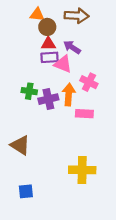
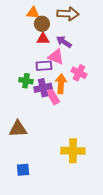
purple rectangle: (50, 57) -> (44, 66), moved
pink rectangle: (84, 114) -> (53, 97), moved, turned 56
brown triangle: (20, 145) -> (18, 129), turned -36

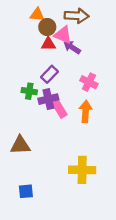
pink triangle: (56, 57) -> (63, 35), moved
purple rectangle: (44, 66) -> (50, 74), turned -42
orange arrow: (61, 84) -> (86, 111), moved

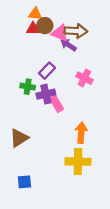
brown arrow: (77, 16) -> (76, 31), moved
red triangle: (48, 44) -> (33, 29), moved
orange arrow: (86, 111) -> (81, 133), moved
brown triangle: (20, 145) -> (19, 138), turned -30

